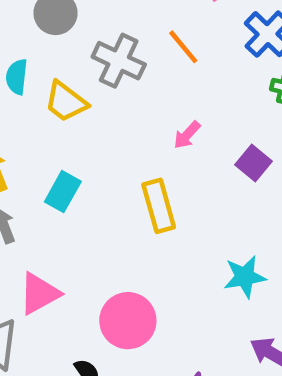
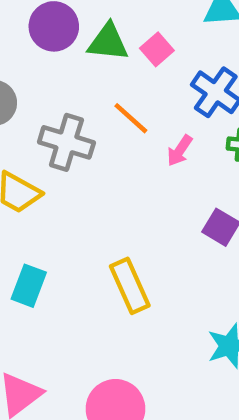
pink arrow: (187, 135) -> (180, 151), moved

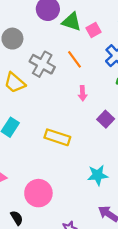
pink arrow: (180, 151) -> (82, 93), moved, turned -48
yellow rectangle: (130, 286) -> (57, 137), turned -60

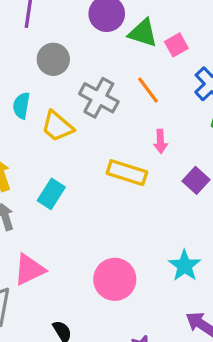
yellow rectangle: (57, 137) -> (127, 173), moved
cyan star: (98, 175) -> (185, 266), turned -30
pink circle: (38, 193) -> (115, 279), moved

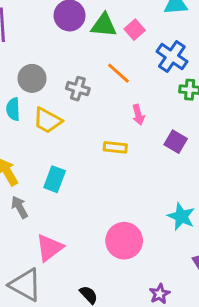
gray circle: (53, 59) -> (32, 78), moved
gray cross: (99, 98) -> (78, 89), size x0.7
yellow rectangle: (127, 173) -> (115, 147), size x0.7

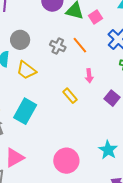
gray cross: (78, 89) -> (58, 46), moved
yellow rectangle: (115, 147) -> (70, 96), turned 35
cyan rectangle: (55, 179) -> (25, 111), size x1.4

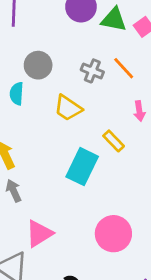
yellow trapezoid: (26, 70) -> (68, 108), moved
cyan rectangle: (25, 111) -> (82, 167), moved

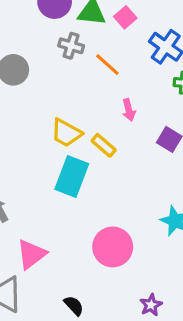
gray cross: (92, 71) -> (71, 46), moved
yellow trapezoid: (68, 108) -> (66, 133), moved

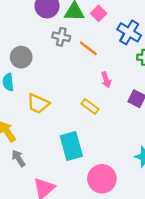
yellow trapezoid: (66, 133) -> (38, 104), moved
cyan rectangle: (72, 177) -> (71, 146), moved, turned -32

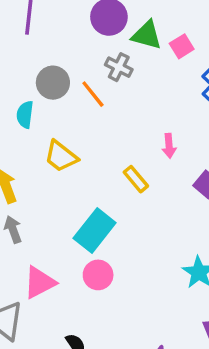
orange line: (88, 48) -> (93, 94), moved
cyan rectangle: (71, 146) -> (95, 230), turned 40
pink circle: (102, 179) -> (98, 275), moved, size x0.7

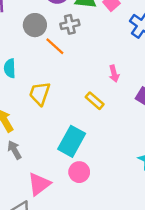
gray cross: (119, 67) -> (70, 24), turned -30
gray circle: (53, 83) -> (35, 25), moved
yellow trapezoid: (61, 156) -> (40, 93), turned 80

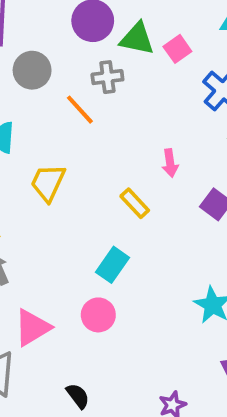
gray circle: (35, 25) -> (32, 70), moved
cyan rectangle: (72, 141) -> (113, 265), moved, size x0.7

